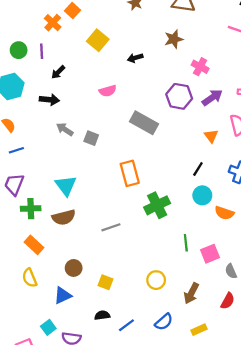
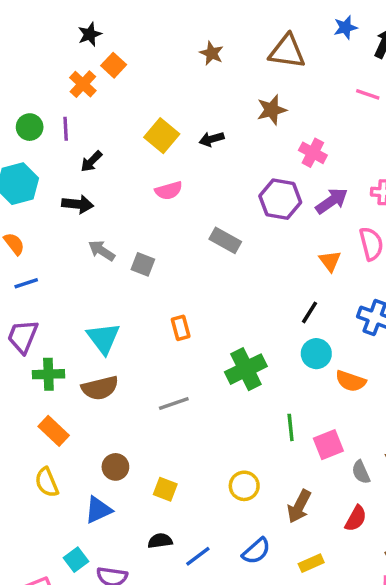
yellow square: (98, 40) -> (162, 136), moved
gray rectangle: (144, 123) -> (225, 240), size x0.7
orange rectangle: (130, 173) -> (181, 328), moved, size x0.6

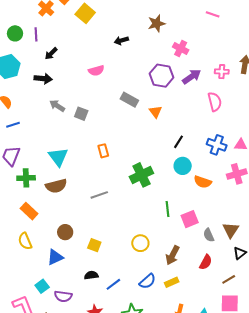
yellow square: (162, 136) -> (85, 13), moved
orange triangle: (330, 261) -> (155, 112), moved
yellow rectangle: (311, 563) -> (172, 282), moved

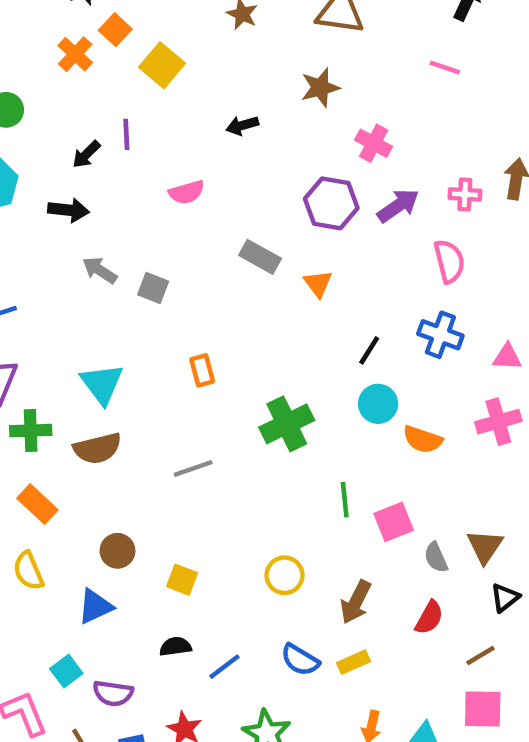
purple line: (36, 34) -> (126, 134), moved
blue cross: (217, 145) -> (440, 335), moved
blue semicircle: (147, 281) -> (300, 660), turned 72

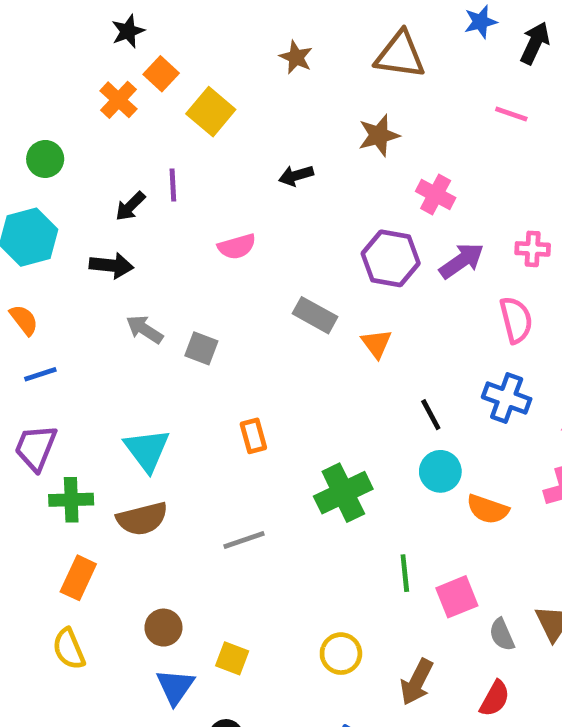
black line: (369, 350) -> (431, 415), turned -60
orange rectangle: (37, 504) -> (78, 578), turned 72
blue triangle: (95, 606) -> (175, 687), moved, turned -30

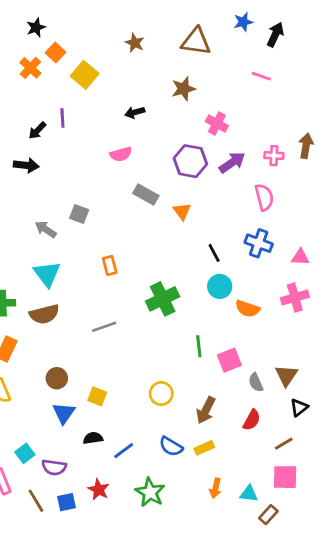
pink semicircle: (237, 247) -> (121, 154), moved
gray arrow: (145, 329) -> (46, 229), moved

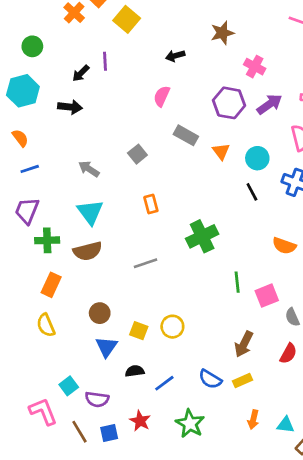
pink semicircle: (121, 154) -> (162, 96), turned 130
gray square: (79, 214) -> (137, 154), moved, turned 30
cyan circle: (220, 286) -> (257, 158), moved
yellow circle: (161, 394) -> (172, 327), moved

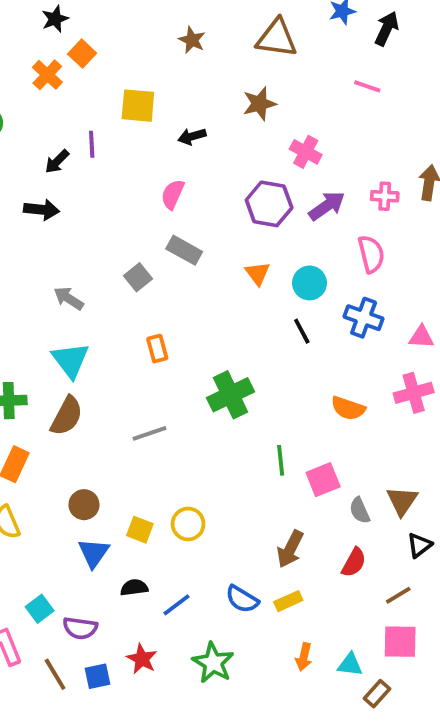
yellow square: (127, 19) -> (138, 106), moved, turned -35
gray rectangle: (186, 135) -> (184, 250), moved
brown semicircle: (88, 251) -> (67, 416), turned -48

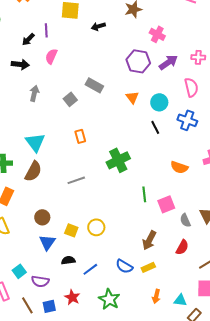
pink semicircle: (173, 194) -> (51, 56), moved
gray arrow: (69, 298) -> (34, 93), moved, turned 70

